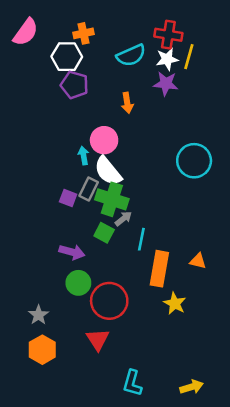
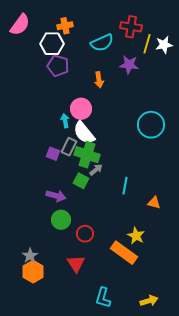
white star: (167, 59) -> (164, 45), moved
cyan line: (141, 239) -> (125, 186), moved
orange rectangle: (159, 269) -> (124, 253), moved, turned -64
red circle: (109, 301) -> (85, 234), size x0.6
gray star: (39, 315) -> (30, 256), moved

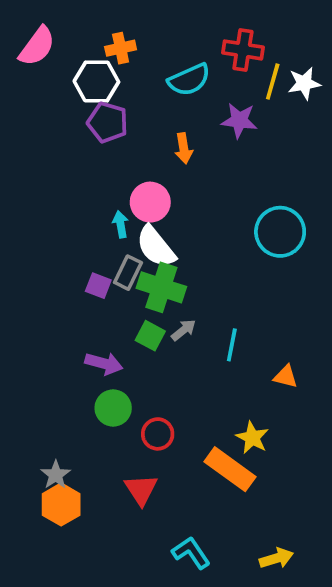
gray arrow: (96, 170) -> (184, 330), moved
cyan L-shape: (103, 298) -> (191, 553), turned 130

